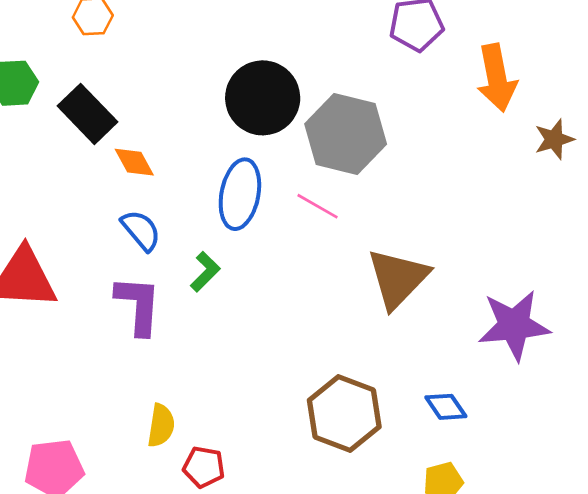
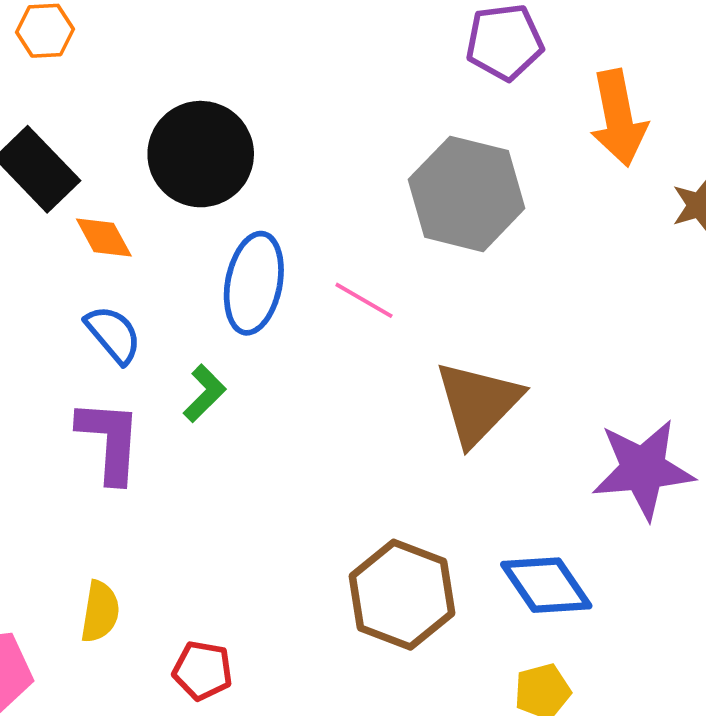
black circle: (263, 98) -> (201, 154), moved
gray hexagon: (346, 134) -> (467, 194), moved
blue diamond: (446, 407) -> (546, 585), size x1.5
yellow semicircle: (161, 426) -> (100, 612), moved

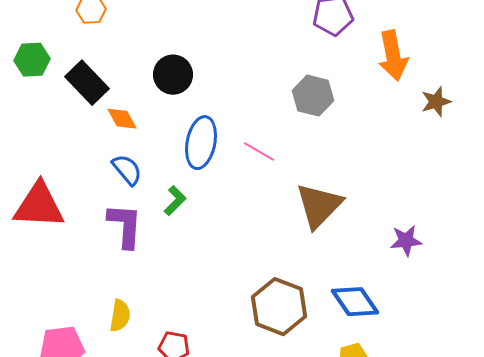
black circle: (201, 154) -> (173, 75), size x0.7
gray hexagon: (467, 194) -> (313, 96), size x0.7
purple star: (643, 469) -> (406, 241), size x0.6

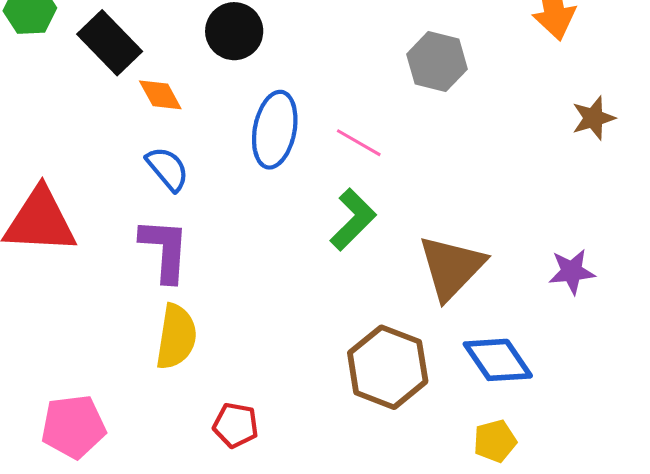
brown star: (436, 102) -> (593, 118), moved
green L-shape: (175, 201) -> (353, 219), moved, size x1.4
brown triangle: (319, 206) -> (451, 267), moved
yellow semicircle: (120, 316) -> (176, 337), moved, size x1.4

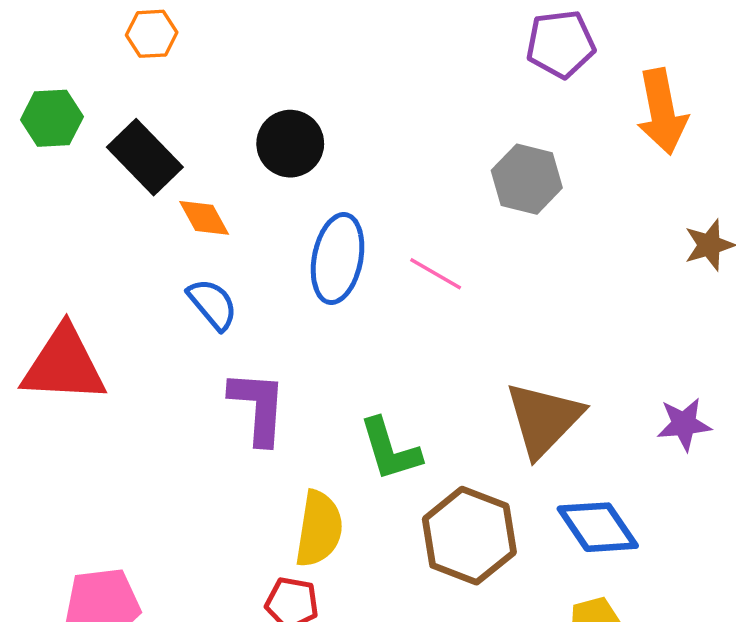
green L-shape: (353, 219) -> (390, 449), moved, turned 118
purple L-shape: (165, 250) -> (258, 407), moved
yellow semicircle: (176, 337) -> (319, 529), moved

